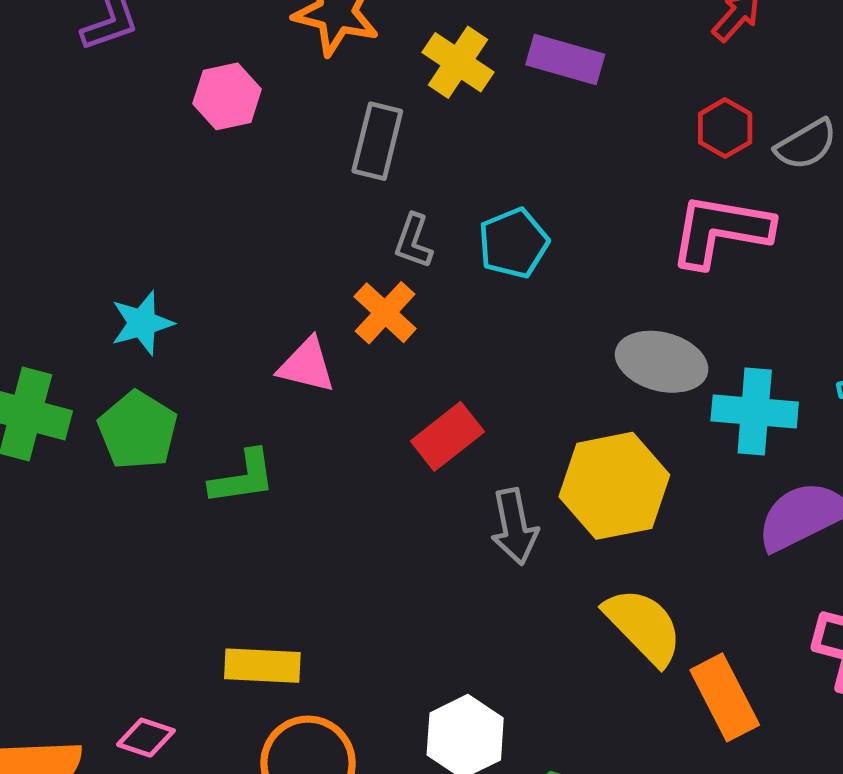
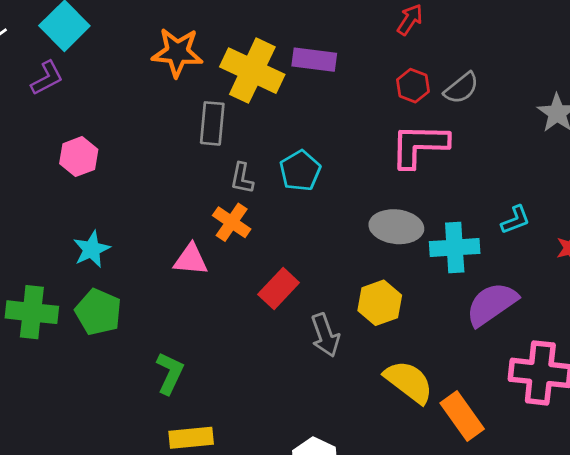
yellow cross: (458, 62) -> (252, 71), size x1.5
pink hexagon: (227, 96) -> (79, 157), moved
green L-shape: (243, 478) -> (170, 373), moved, turned -48
yellow hexagon: (614, 486) -> (380, 303), size x0.7

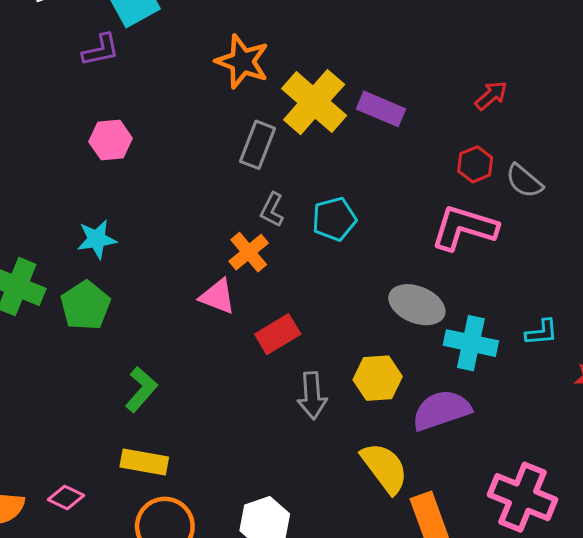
gray semicircle: (461, 88) -> (524, 181), turned 63
pink triangle: (191, 260) -> (218, 296), moved
purple semicircle: (492, 304) -> (441, 410), moved

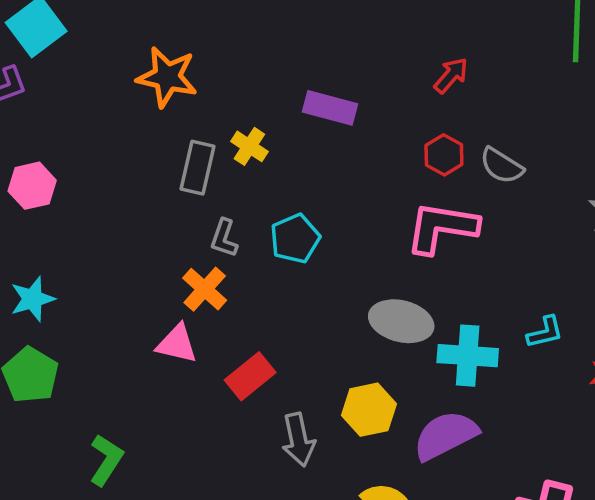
yellow cross: (314, 102) -> (249, 146), moved, size x0.5

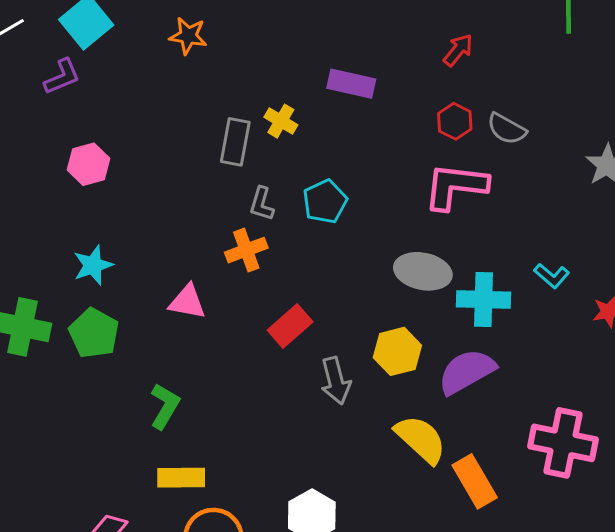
orange star: (167, 77) -> (188, 36), moved, size x0.7
orange cross: (205, 289) -> (246, 250), turned 30
cyan L-shape: (545, 332) -> (552, 276), turned 56
pink triangle: (177, 344) -> (187, 302), moved

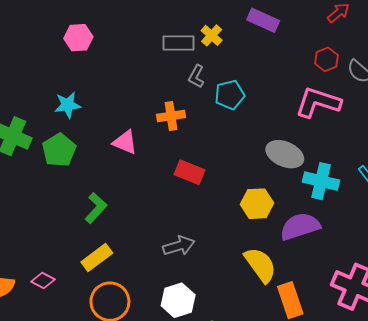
gray rectangle: (235, 142) -> (179, 43), turned 68
gray L-shape: (262, 204) -> (196, 76), moved
red rectangle: (290, 326) -> (190, 172), turned 52
gray arrow: (336, 381) -> (179, 246), moved, turned -104
yellow rectangle: (181, 478) -> (97, 257), turned -48

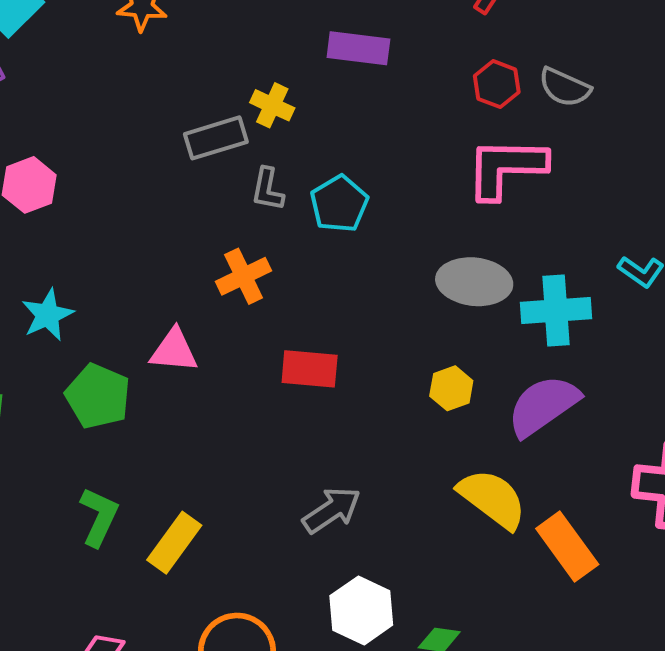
green pentagon: (59, 150) -> (98, 396), moved
yellow hexagon: (257, 204) -> (451, 388), size x0.7
green L-shape: (96, 208) -> (99, 517), moved
yellow rectangle: (97, 257) -> (174, 543), moved

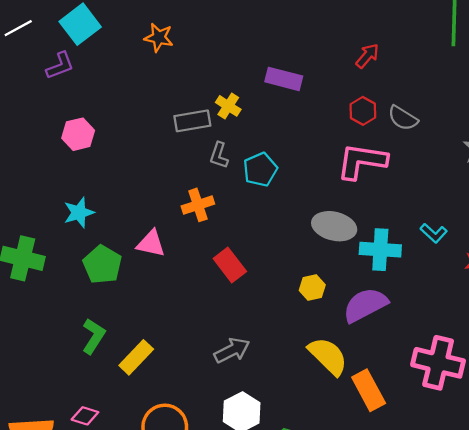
red rectangle: (310, 369) -> (230, 265), turned 40

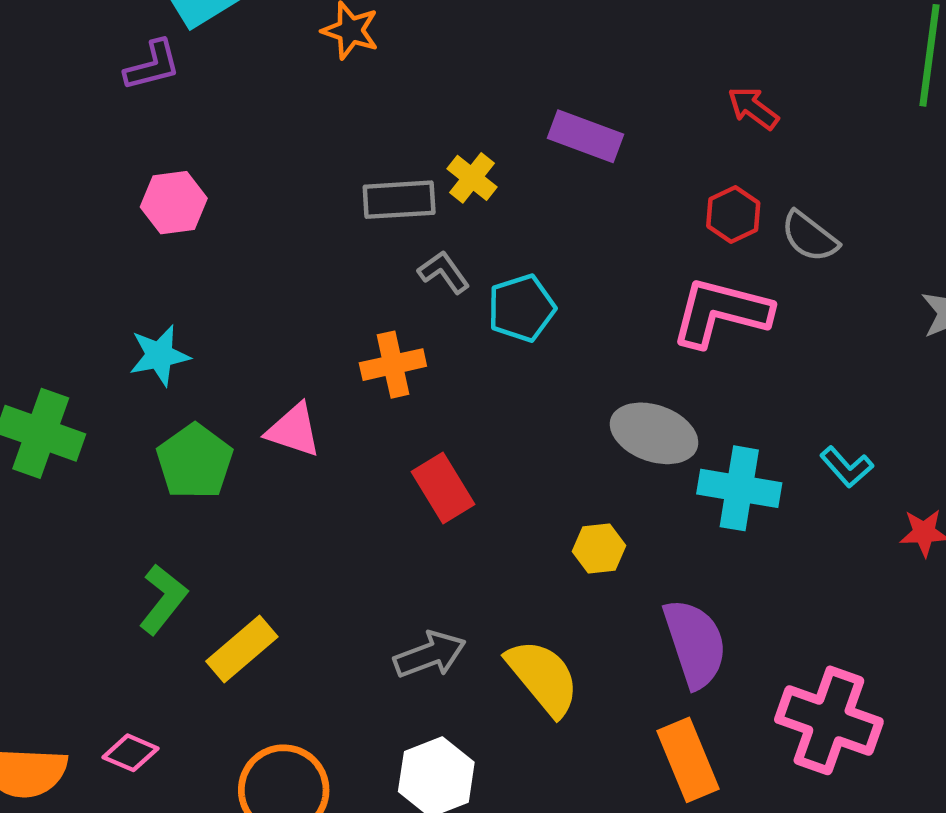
red arrow: (367, 56) -> (753, 108), turned -100
gray L-shape: (219, 155) -> (444, 272), turned 120
purple semicircle: (365, 305) -> (695, 643), moved, turned 93
yellow semicircle: (328, 356) -> (543, 677), moved

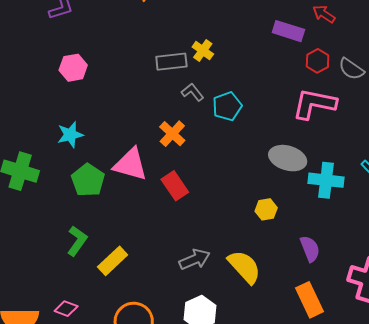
purple rectangle: (586, 136) -> (288, 31), moved
orange cross: (393, 365) -> (172, 134), turned -32
pink triangle: (294, 430) -> (130, 164), size x1.4
red rectangle: (443, 488) -> (175, 186), moved
purple semicircle: (695, 643) -> (310, 249), size x0.7

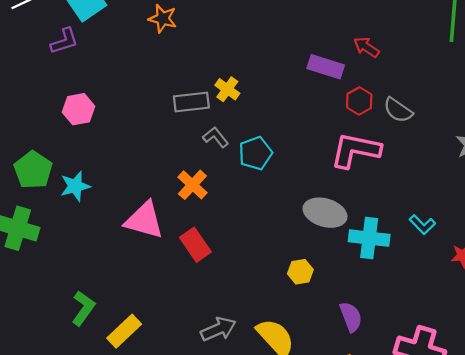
green pentagon: (88, 180) -> (33, 170), moved

